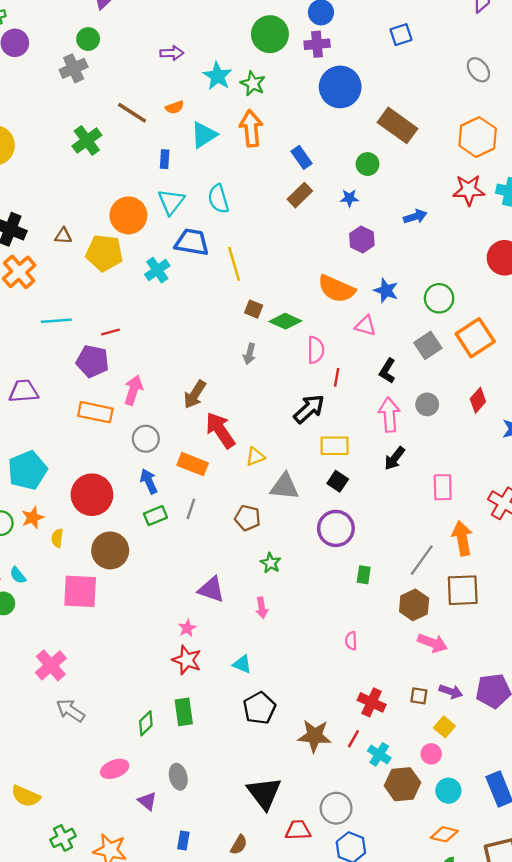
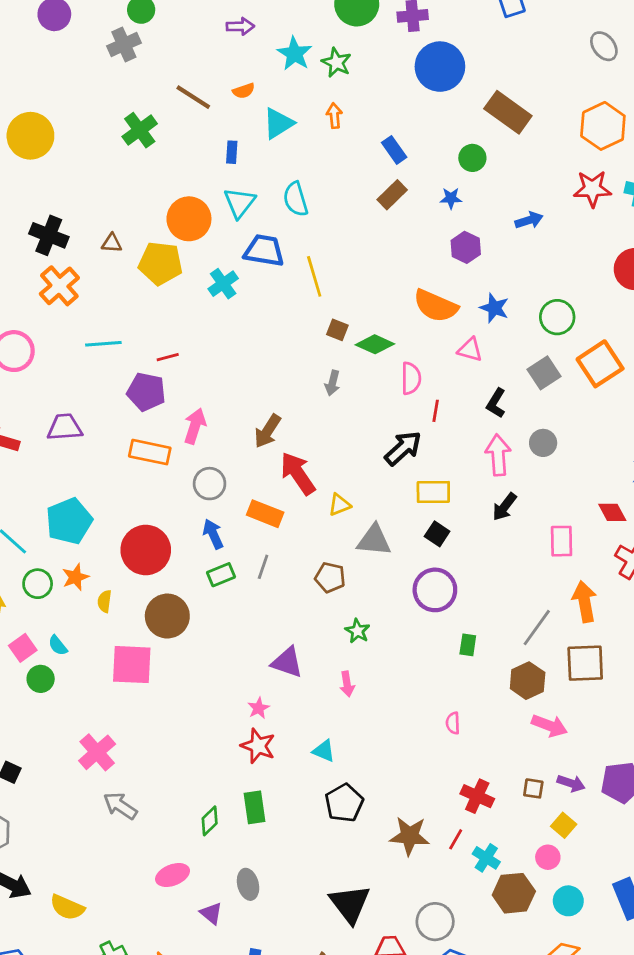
orange arrow: (251, 128) -> (334, 116), size x0.6
red diamond: (478, 400) -> (612, 512), moved, turned -70

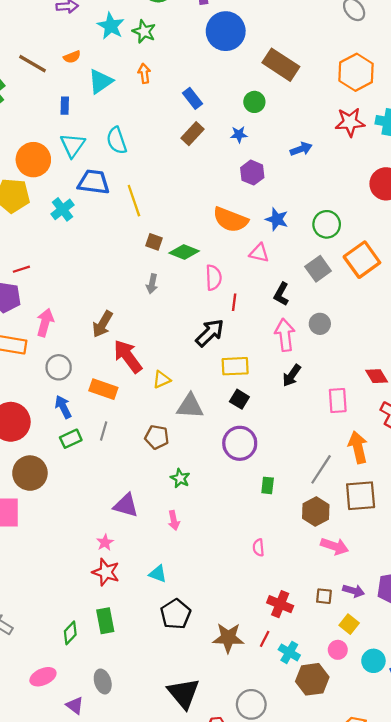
cyan circle: (568, 901) -> (373, 661), moved

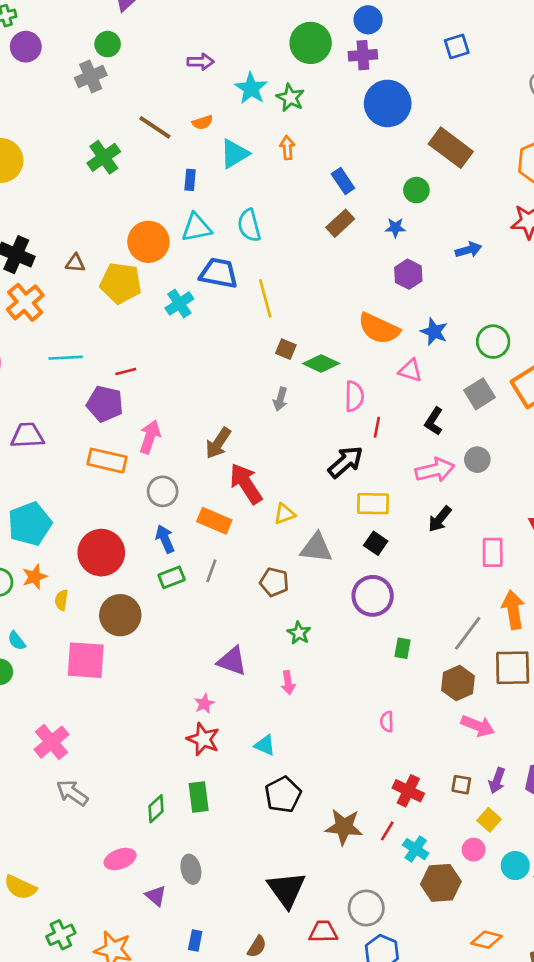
cyan triangle: (73, 145) -> (196, 228), turned 40
pink arrow: (285, 335) -> (435, 470), turned 80
purple arrow: (354, 591) -> (497, 781), turned 90

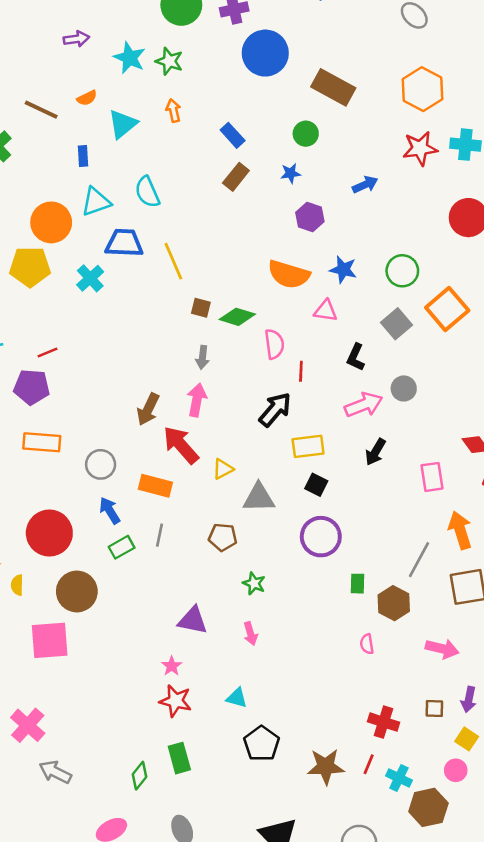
pink arrow: (150, 437) -> (197, 400), moved
brown hexagon: (458, 683) -> (394, 603), moved
pink semicircle: (387, 722) -> (367, 644), moved

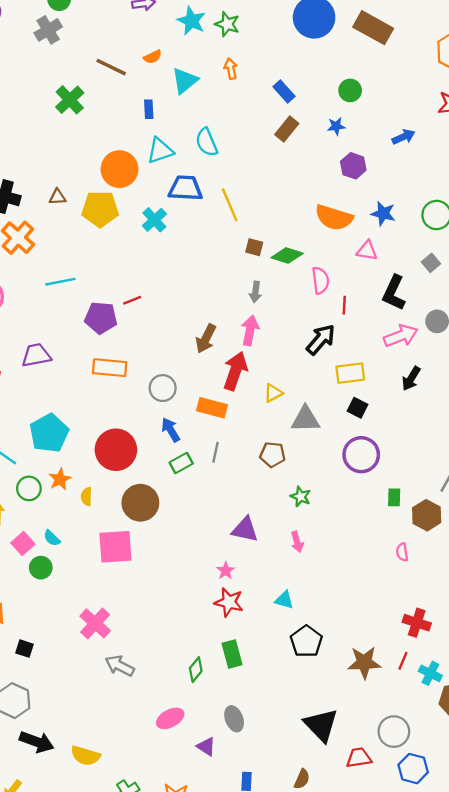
brown rectangle: (333, 87) -> (373, 28), moved
gray square: (396, 324) -> (431, 263), size x0.7
red line: (47, 353) -> (132, 300), moved
black L-shape: (356, 357) -> (394, 293), size x1.4
red arrow: (181, 445) -> (235, 371), turned 60

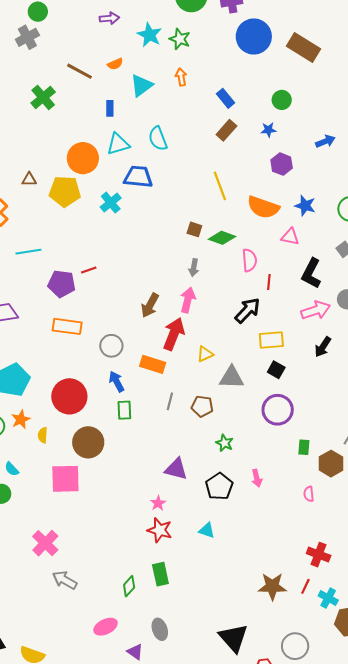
yellow line: (230, 205) -> (220, 186), moved
gray line: (216, 452) -> (170, 401), moved
green rectangle: (181, 463) -> (124, 410), turned -66
pink arrow: (297, 542) -> (257, 478), moved
black pentagon: (306, 641) -> (219, 486), moved

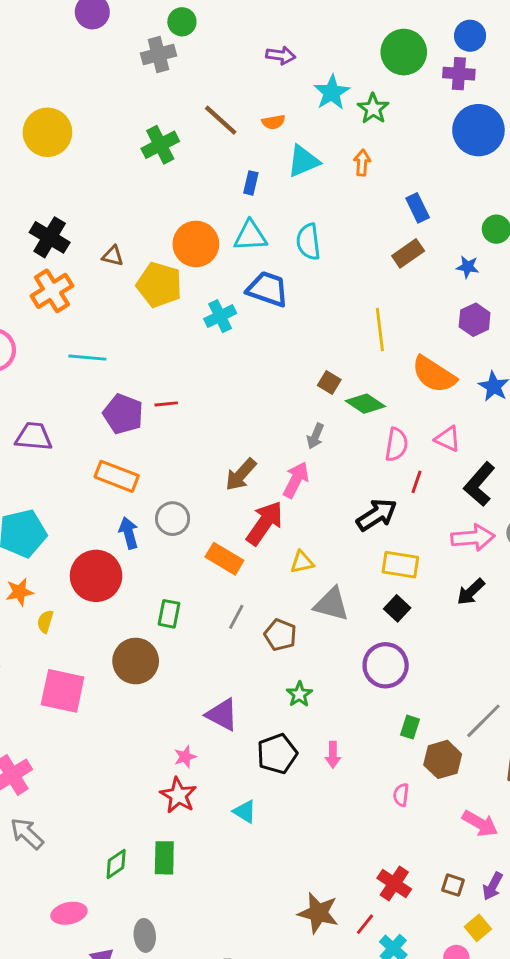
pink triangle: (290, 237) -> (448, 439), moved
blue arrow: (117, 382) -> (129, 533), moved
brown circle: (88, 442) -> (136, 661), moved

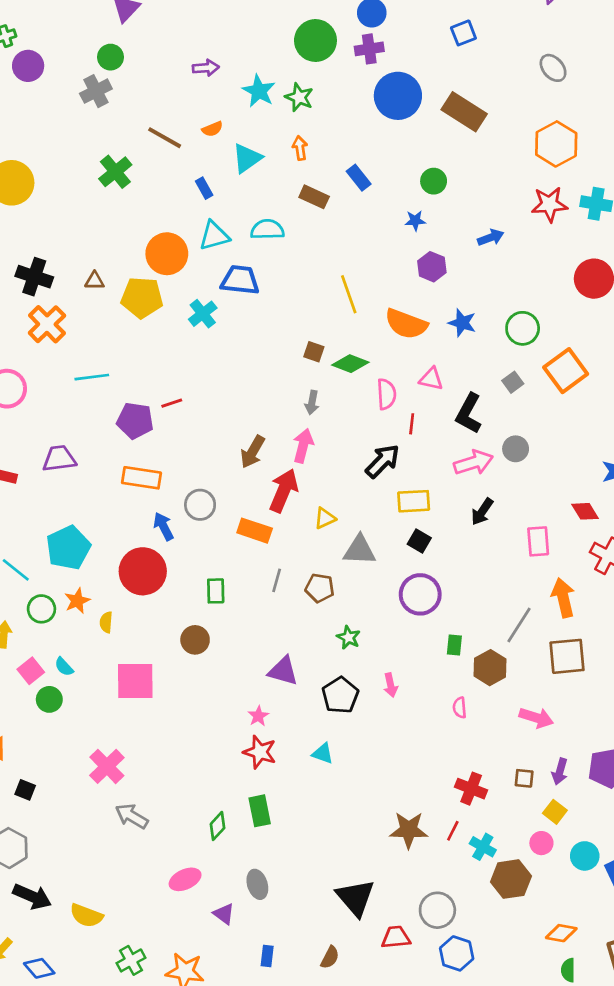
blue rectangle: (251, 183) -> (204, 188), turned -30
cyan semicircle: (308, 242) -> (267, 229), turned 108
brown rectangle: (408, 253) -> (314, 197), moved, turned 72
brown circle: (136, 661) -> (195, 640), size x0.7

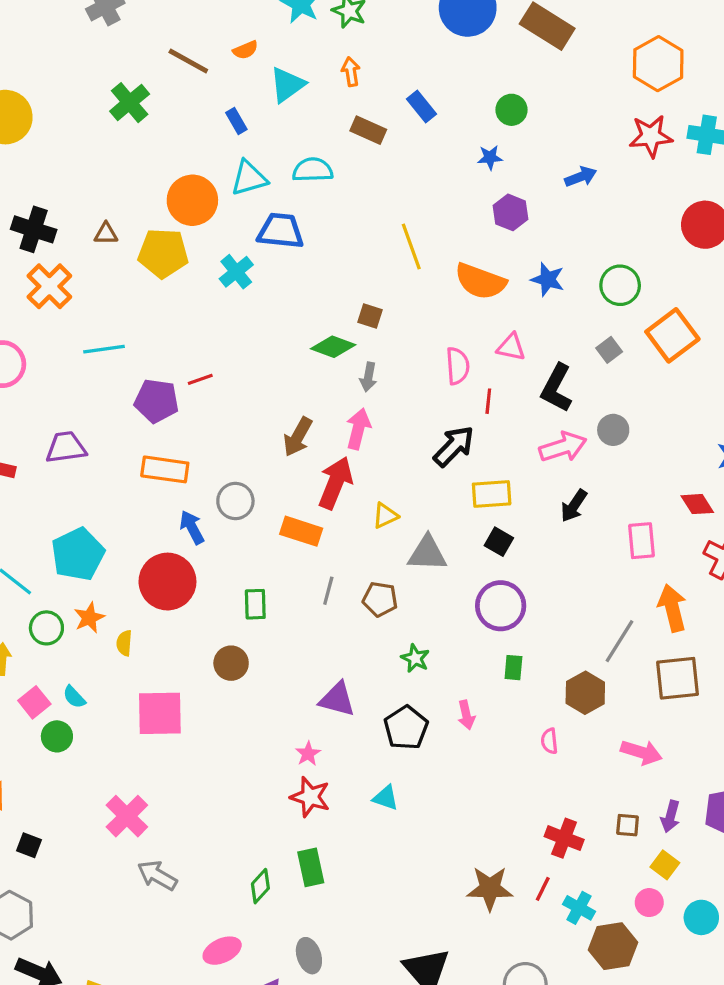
green diamond: (350, 364) -> (333, 347), moved
green rectangle: (454, 645) -> (513, 668), moved

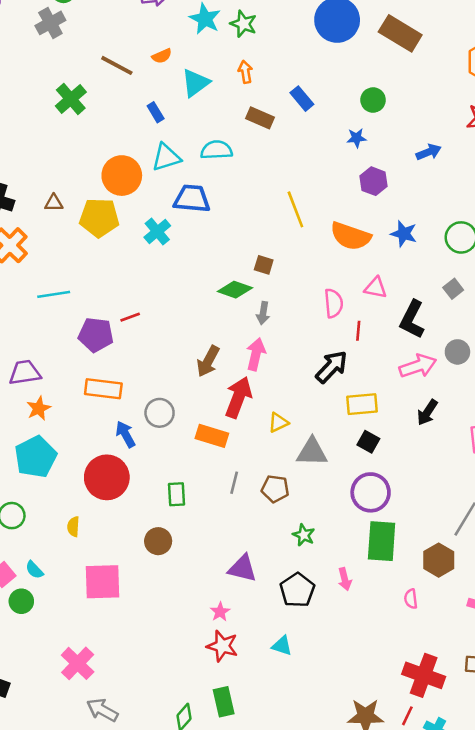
orange star: (89, 618) -> (39, 408), moved
green rectangle: (513, 668) -> (382, 541), size x2.0
red cross: (564, 838) -> (424, 675), size x1.4

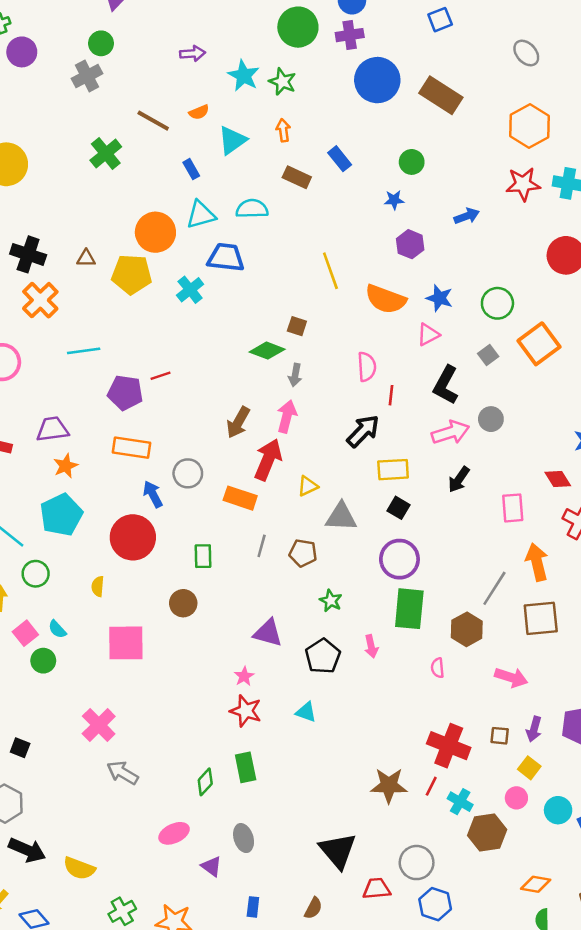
pink triangle: (376, 288) -> (428, 335), moved, turned -40

